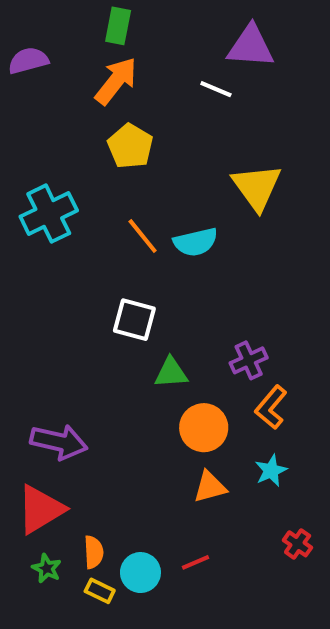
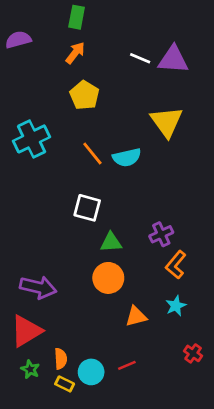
purple triangle: (251, 46) -> (173, 60), moved
orange arrow: (116, 81) -> (75, 53), size x0.7
orange circle: (204, 428) -> (108, 278), moved

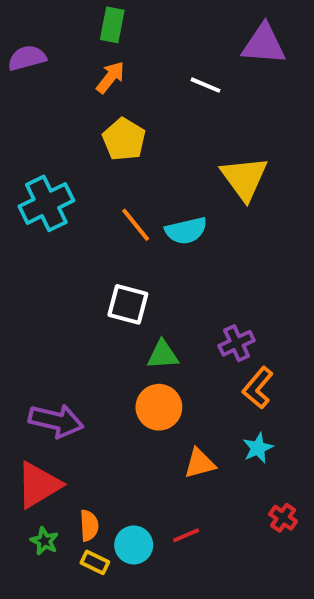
purple triangle: (173, 60) -> (264, 44), moved

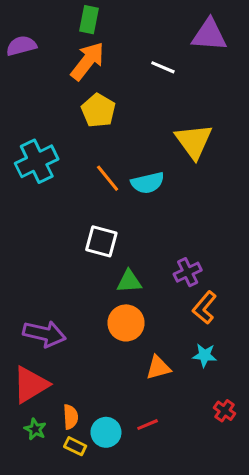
orange arrow: (110, 77) -> (88, 61), size x1.5
cyan star: (258, 448) -> (205, 355), turned 30

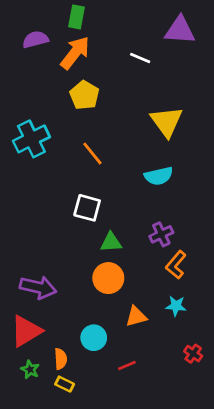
purple semicircle: (21, 46) -> (35, 39), moved
cyan semicircle: (148, 183) -> (159, 176), moved
cyan circle: (106, 432) -> (94, 338), moved

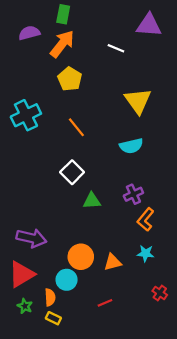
white square: (87, 208) -> (72, 172), turned 30
orange circle: (108, 278) -> (81, 257), moved
cyan circle: (94, 338) -> (67, 280), moved

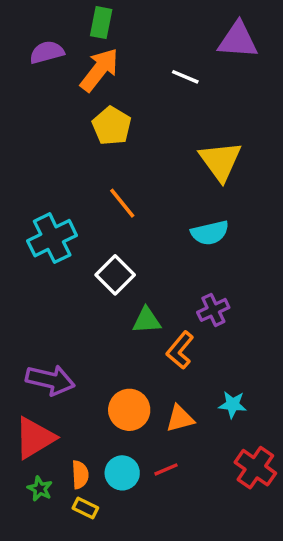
cyan cross: (26, 115) -> (52, 238), moved
orange L-shape: (146, 219) -> (180, 350), moved
cyan circle: (67, 280) -> (122, 473), moved
red cross: (160, 293) -> (255, 468), size x1.6
red line: (105, 303) -> (166, 469), moved

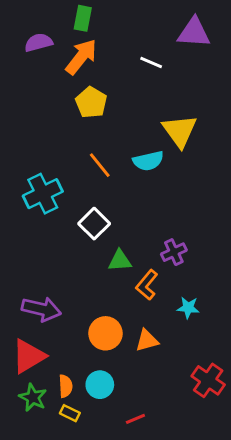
cyan semicircle: (210, 233) -> (148, 161), moved
cyan star: (233, 405) -> (188, 308), moved
red line: (166, 469) -> (135, 419), moved
green star: (40, 489) -> (33, 397), size x1.4

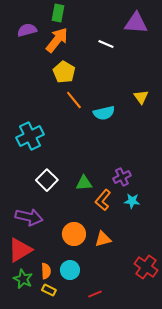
yellow triangle: (180, 131) -> (141, 97), moved, size x0.6
orange line: (100, 165) -> (74, 100), moved
white square: (94, 224) -> (47, 180), moved
cyan star: (188, 308) -> (132, 201), moved

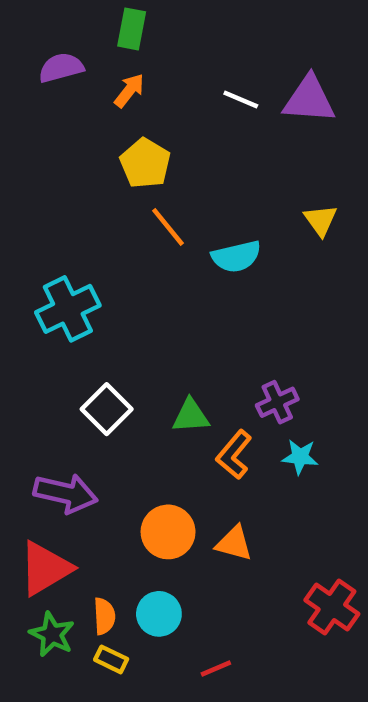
purple triangle: (136, 23) -> (309, 100), moved
orange arrow: (57, 40) -> (129, 90), size x0.6
orange triangle: (103, 239) -> (234, 543), turned 30

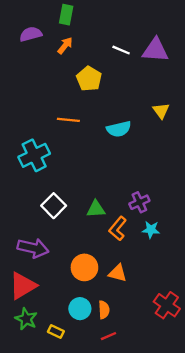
yellow pentagon: (145, 163) -> (89, 79), moved
orange line: (168, 227) -> (68, 120), moved, turned -45
orange semicircle: (104, 616) -> (104, 310), moved

